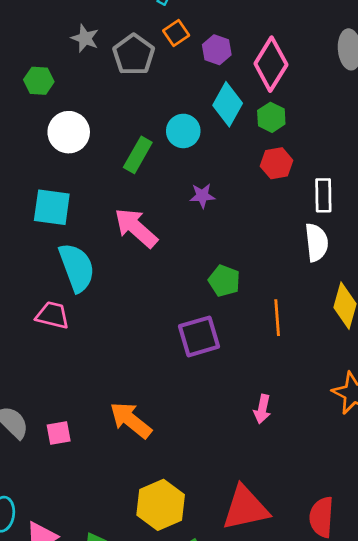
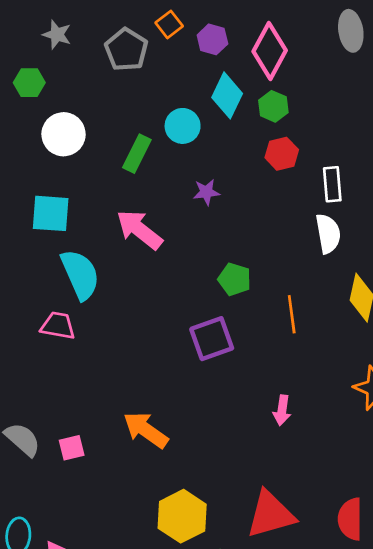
gray star: (85, 38) -> (57, 35), moved

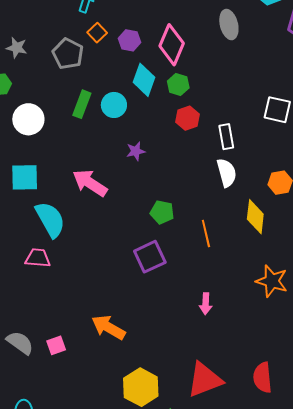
green rectangle: (137, 154) -> (82, 104), moved

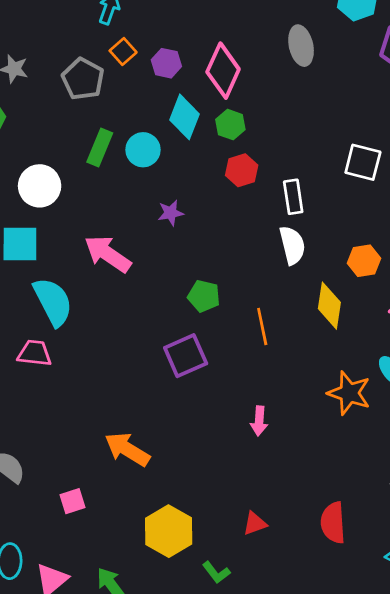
white circle: (28, 119) -> (40, 186), moved
pink square: (56, 345) -> (73, 501), moved
red triangle: (205, 380) -> (255, 523), size x0.5

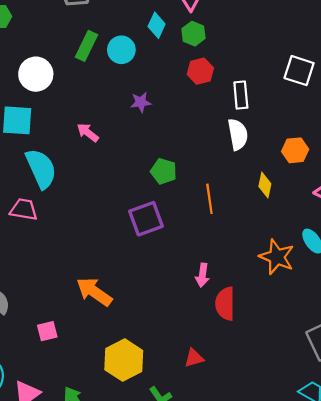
cyan diamond: (184, 117) -> (157, 25), size x0.7
pink arrow: (108, 254) -> (88, 133), size x0.6
yellow diamond: (329, 306) -> (265, 185), size x0.7
red semicircle: (333, 523) -> (225, 304), moved

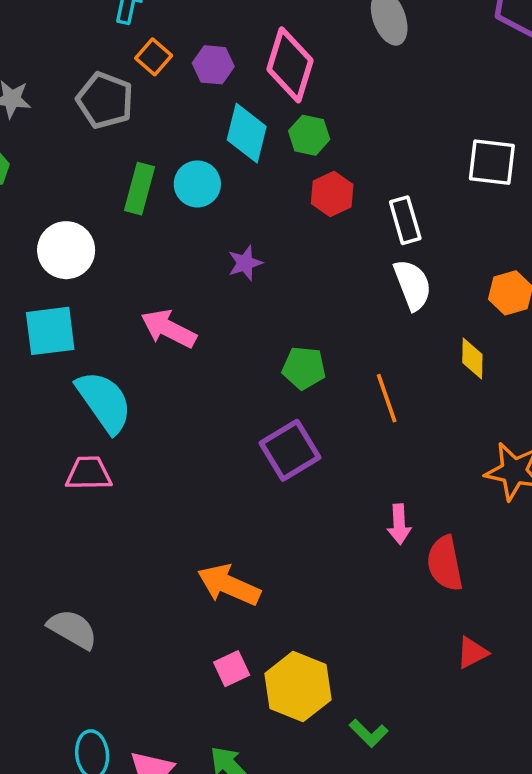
cyan diamond: (157, 25) -> (247, 133), size x1.4
pink arrow: (88, 133) -> (169, 329), size x1.4
pink square: (47, 331) -> (232, 669), moved
red triangle: (194, 358) -> (472, 653), moved

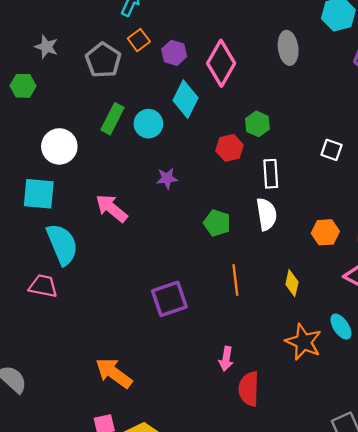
green hexagon: (309, 135) -> (257, 124), moved
white square: (492, 162) -> (332, 150), size x0.7
yellow diamond: (472, 359) -> (292, 283), moved
green pentagon: (304, 368) -> (217, 223), moved

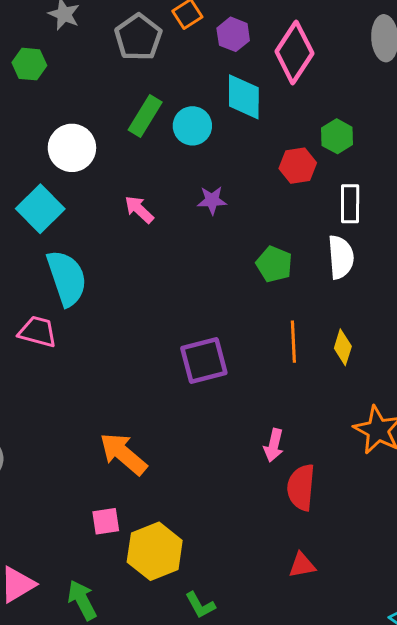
cyan diamond: (185, 99) -> (244, 97), turned -30
cyan square: (39, 194) -> (40, 209), turned 36
pink arrow: (111, 208) -> (139, 209), moved, size x0.7
yellow diamond: (292, 283) -> (343, 347), moved

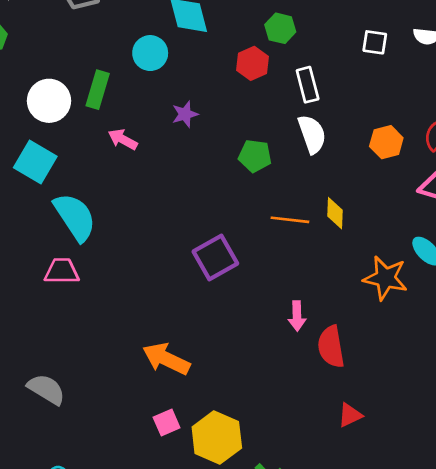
green rectangle: (145, 116) -> (98, 90), moved
orange line: (293, 342) -> (290, 220), turned -66

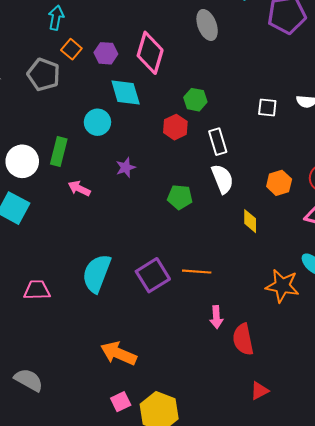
yellow diamond: (335, 213) -> (250, 221), moved
cyan semicircle: (75, 217) -> (97, 273), moved, turned -123
orange line: (290, 220) -> (197, 272), moved

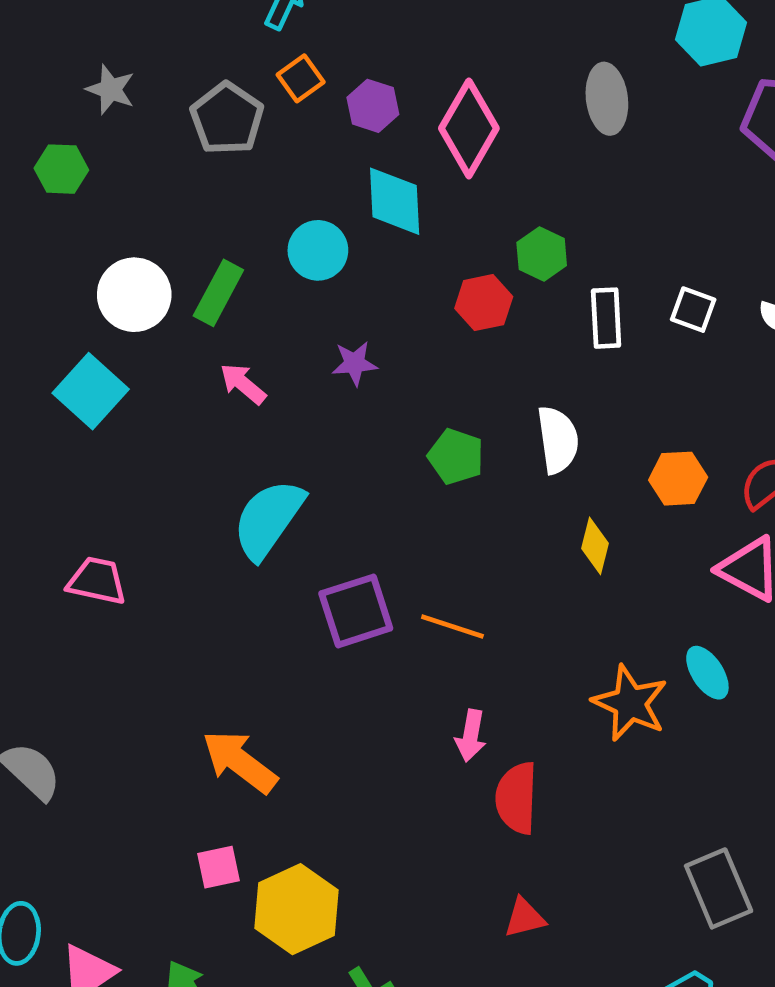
white rectangle: (218, 142) -> (606, 318), moved
cyan semicircle: (97, 273) -> (268, 519), moved

